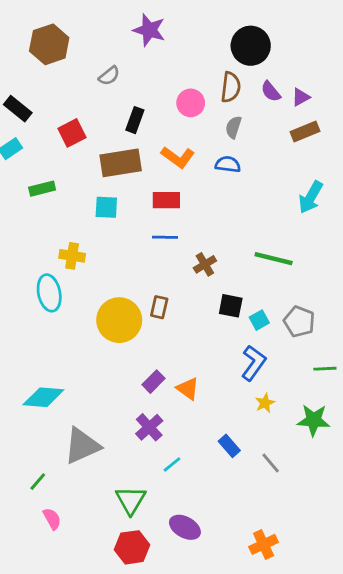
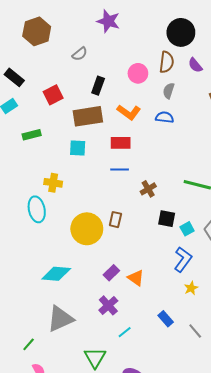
cyan diamond: (43, 397) -> (56, 274), moved

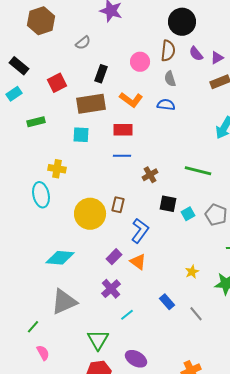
gray semicircle: (169, 91) -> (170, 79), turned -35
blue L-shape: (183, 259) -> (140, 231), moved

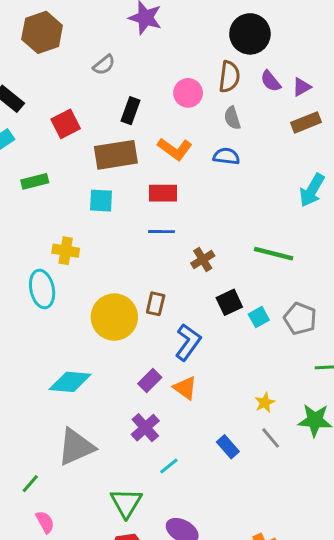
black square: (168, 204) -> (229, 302), turned -36
gray line: (196, 314) -> (271, 438), moved

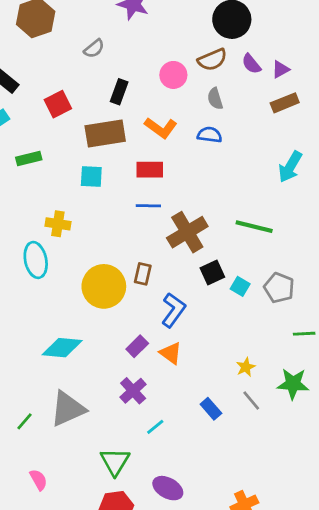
brown semicircle: (229, 77) -> (212, 60), turned 60
brown cross: (203, 260) -> (187, 232), size x1.8
cyan square: (259, 317) -> (240, 286), turned -30
green line: (30, 484) -> (25, 421), moved

